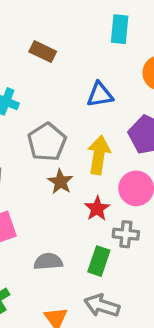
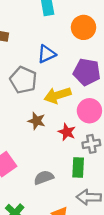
gray pentagon: (47, 142) -> (23, 80), moved
yellow arrow: (99, 155) -> (58, 95), turned -100

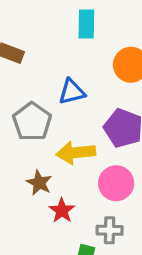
red star: (67, 132) -> (62, 211), moved

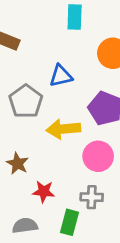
brown star: (39, 183) -> (17, 164), moved
red star: (62, 211) -> (44, 192), moved, turned -30

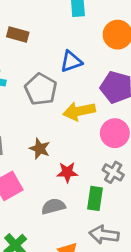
gray cross: (92, 197) -> (113, 172), turned 35

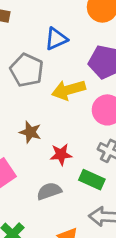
green rectangle: (95, 198) -> (92, 180), turned -70

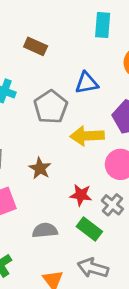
red star: (61, 154) -> (81, 195), moved

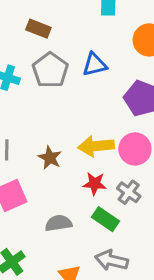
gray pentagon: (51, 107) -> (50, 70), moved
yellow arrow: (87, 136) -> (96, 146), moved

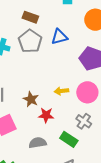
brown rectangle: (38, 29) -> (30, 17), moved
yellow arrow: (96, 146) -> (61, 91), size x0.6
red star: (95, 184) -> (46, 115), moved

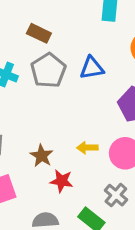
brown rectangle: (30, 17) -> (39, 33), moved

